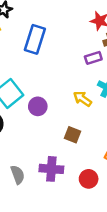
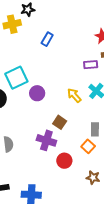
blue rectangle: (35, 39) -> (47, 39), size x0.6
purple cross: (51, 169) -> (46, 140), moved

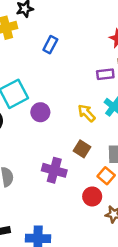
brown square: (60, 122) -> (82, 149), moved
red circle: (64, 161) -> (92, 196), moved

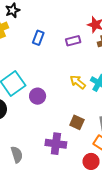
purple rectangle: (105, 74) -> (73, 41), moved
yellow arrow: (87, 113) -> (78, 82), moved

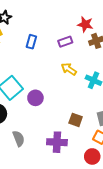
yellow arrow: (78, 82) -> (69, 69), moved
gray semicircle: (17, 155) -> (19, 138), moved

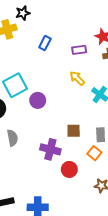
brown square: (76, 120) -> (74, 131), turned -32
red circle: (92, 156) -> (69, 169), moved

